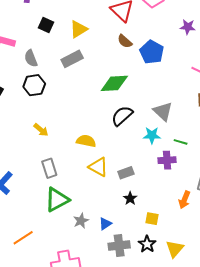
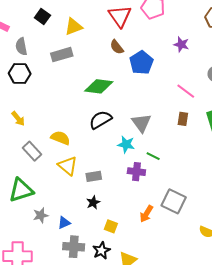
gray rectangle: (49, 168) -> (32, 151), moved, turned -36

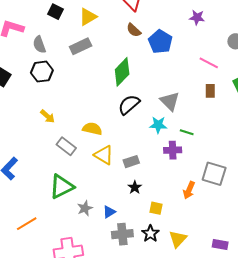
green diamond: (99, 86) -> (122, 72), turned -44

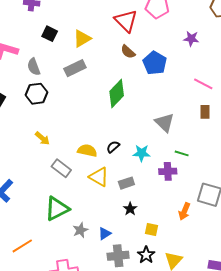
black semicircle: (129, 105) -> (113, 147), moved, size x0.6
cyan star: (158, 125) -> (142, 153), moved

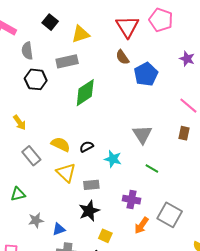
black hexagon: (36, 94) -> (36, 79), moved
green diamond: (117, 94) -> (85, 93), moved
purple cross: (168, 171) -> (132, 200), moved
green triangle: (57, 209) -> (18, 194), size x0.6
black star: (130, 209) -> (89, 211), size x1.5

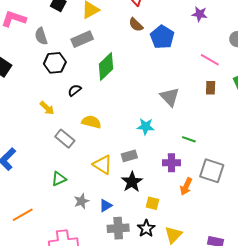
black semicircle: (86, 147) -> (75, 90), moved
green line: (152, 168) -> (189, 139), moved
yellow triangle: (66, 173) -> (103, 165), moved

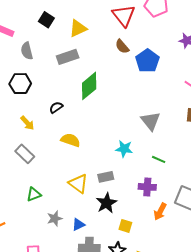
black hexagon: (55, 63) -> (20, 84), moved
gray rectangle: (65, 139) -> (25, 154), moved
green line: (189, 139) -> (159, 159), moved

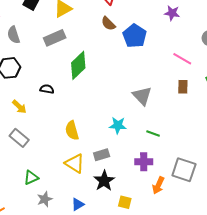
black semicircle: (56, 107) -> (47, 89), turned 48
yellow semicircle: (71, 140) -> (72, 130), moved, turned -120
gray star: (55, 218) -> (45, 199), moved

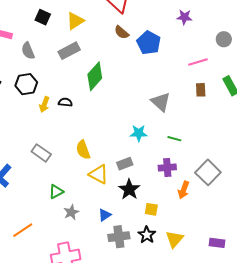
pink line: (182, 59) -> (198, 62), turned -42
yellow arrow: (19, 107) -> (44, 104), moved, turned 70
yellow semicircle: (72, 130) -> (83, 150), moved
gray square: (184, 170) -> (208, 172), turned 30

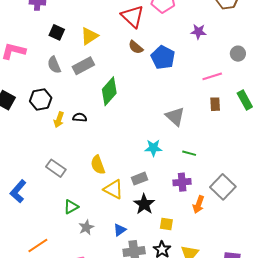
gray semicircle: (28, 51) -> (54, 65), moved

